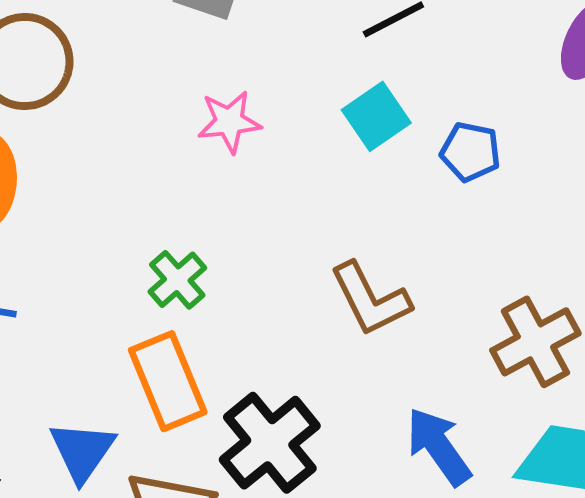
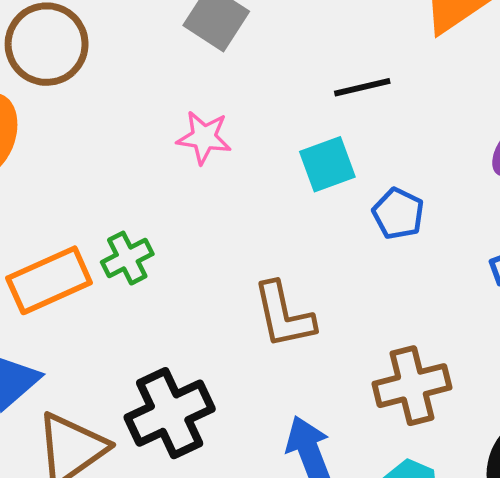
orange rectangle: (168, 381) -> (49, 280), moved, turned 74

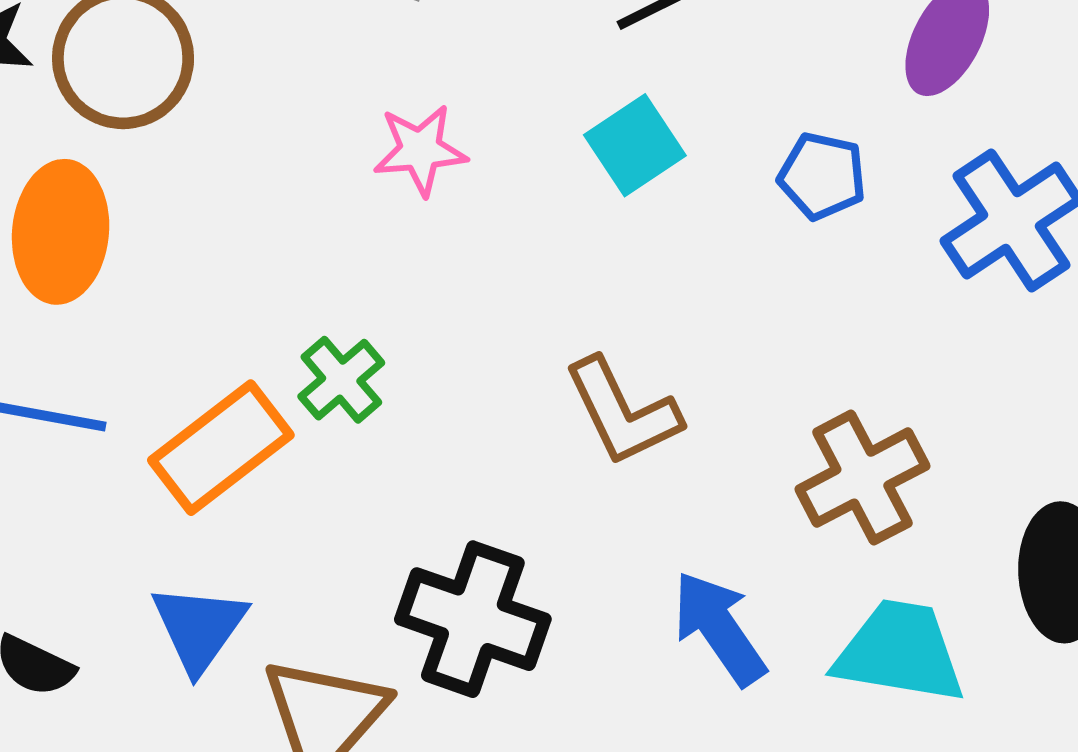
blue pentagon: (398, 214) -> (822, 176), moved
black cross: (170, 413) -> (473, 619), turned -32

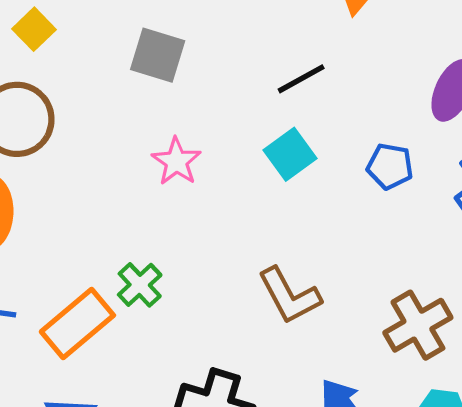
pink star: (420, 150) -> (176, 161), turned -30

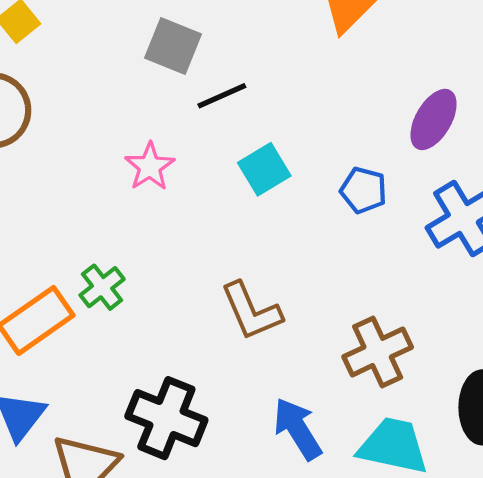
gray square: (158, 55) -> (173, 46), moved
black line: (301, 79) -> (222, 96), moved

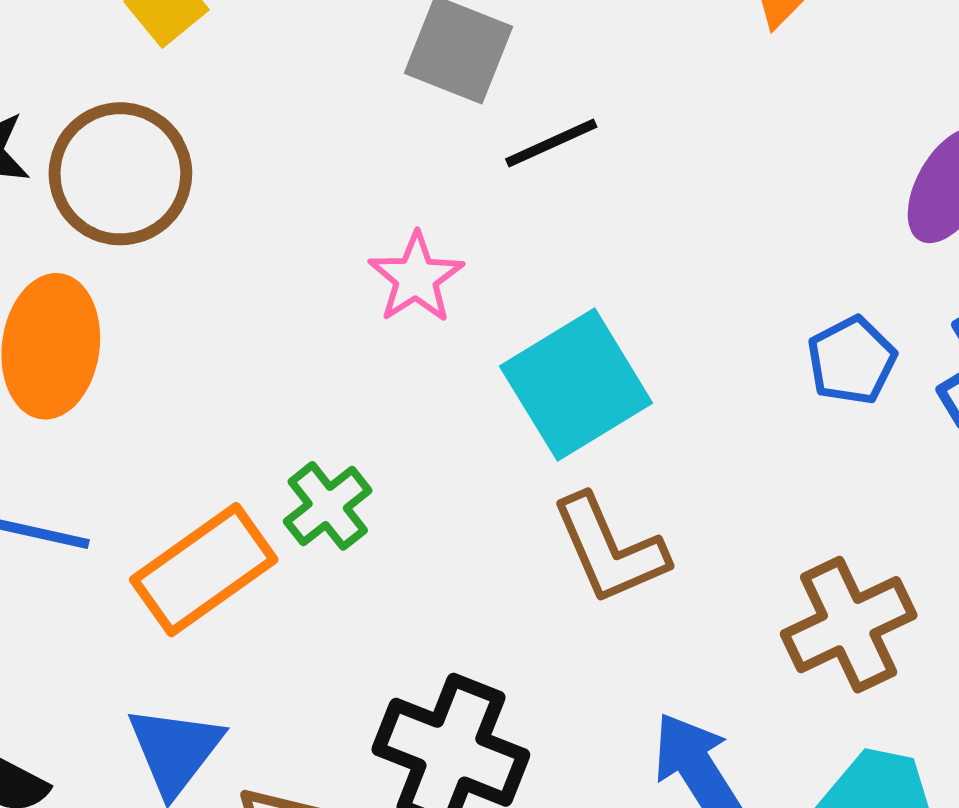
cyan square: (264, 169) -> (576, 385), moved, size x1.5
blue pentagon: (363, 190) -> (852, 361), moved, turned 30

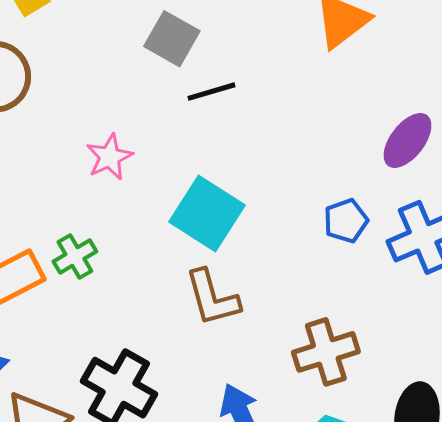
pink star: (416, 278) -> (109, 157), moved
cyan square: (576, 385) -> (207, 213), turned -34

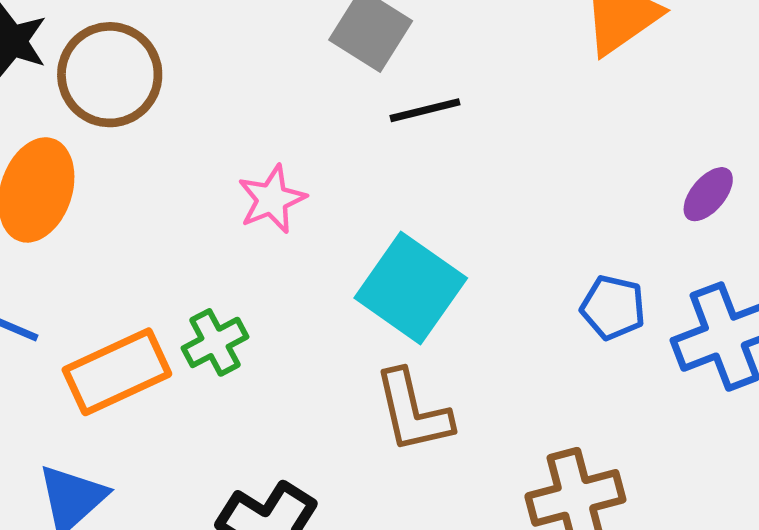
purple ellipse: (408, 140) -> (708, 194), size x0.7
blue pentagon: (346, 221) -> (613, 307), turned 30

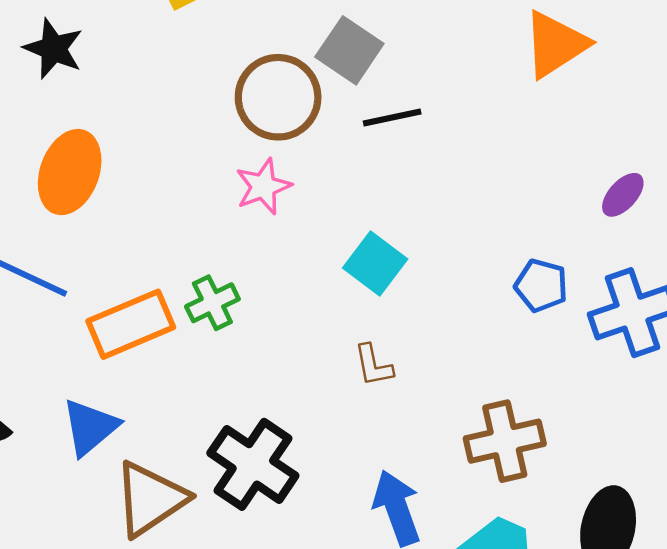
brown circle: (110, 75) -> (278, 97), moved
cyan square: (411, 288) -> (375, 264), size x0.7
brown L-shape: (413, 411) -> (373, 365), size x0.6

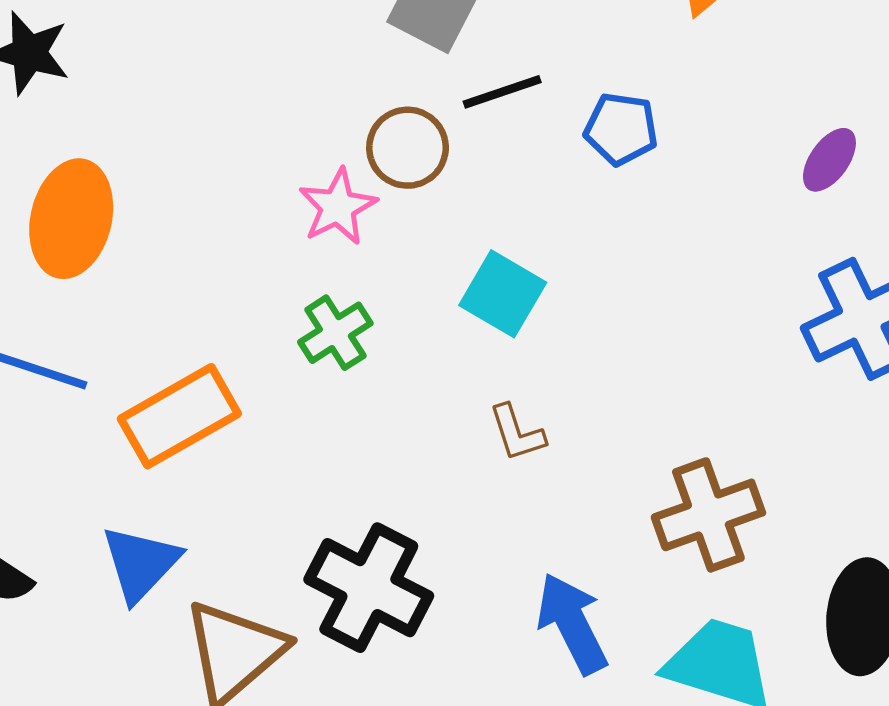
brown circle: (278, 97) -> (408, 148), moved, size x0.7
blue pentagon: (541, 285) -> (621, 129), moved
green cross: (212, 303) -> (335, 333), moved

